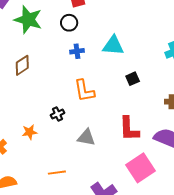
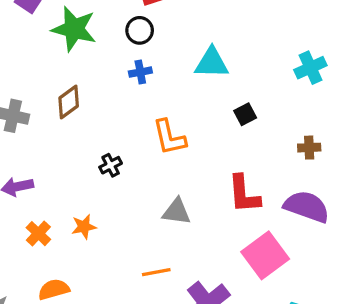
blue cross: (77, 51) -> (140, 72), moved
black cross: (57, 114) -> (111, 165), moved
orange star: (30, 132) -> (84, 227), moved
orange line: (57, 173) -> (156, 272), moved

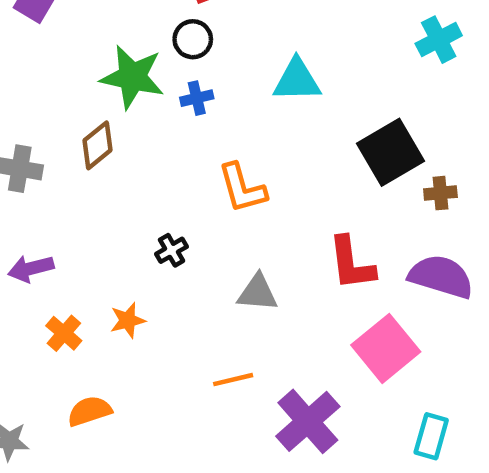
green star: (74, 29) -> (132, 77), moved
cyan cross: (310, 68) -> (439, 40), moved
black square: (245, 114) -> (390, 152), moved, size x2.0
black cross: (111, 165) -> (172, 250), moved

